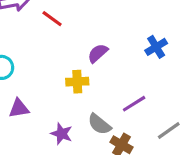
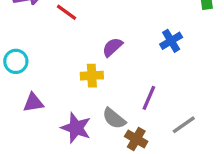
purple line: (134, 104) -> (149, 98), turned -35
purple star: (62, 134) -> (76, 128), size x1.4

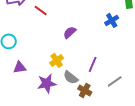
blue cross: (171, 41) -> (112, 20), moved
yellow cross: (92, 76) -> (57, 60), moved, turned -32
purple star: (76, 128) -> (47, 83), turned -30

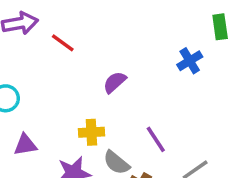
yellow cross: (57, 60) -> (91, 132), turned 32
purple line: (93, 64) -> (156, 139), turned -56

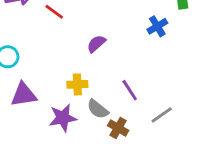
purple triangle: (25, 145) -> (24, 95), size x1.4

